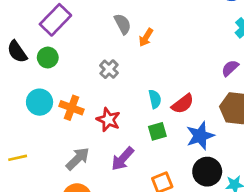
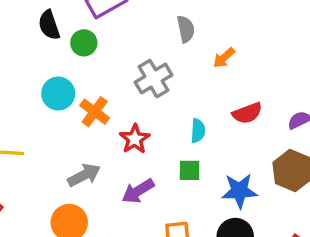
orange arrow: (146, 37) -> (224, 58), moved
gray cross: (109, 69) -> (153, 79), size x1.5
red semicircle: (183, 104) -> (247, 113), moved

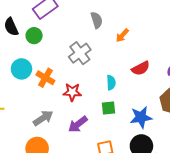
red star: (135, 139) -> (72, 92), turned -30

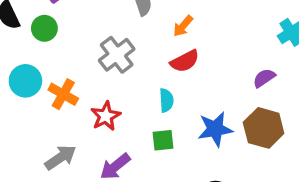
red semicircle: (141, 68) -> (185, 61), moved
red star: (72, 92) -> (106, 116), turned -30
blue star: (141, 117) -> (215, 129), moved

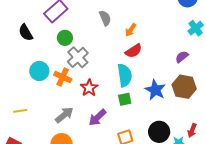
green circle: (44, 28) -> (65, 38), moved
gray cross: (117, 55) -> (78, 57), moved
cyan semicircle: (166, 100) -> (125, 75), size x1.6
blue star: (215, 129) -> (155, 90), turned -30

